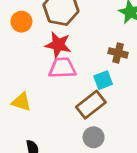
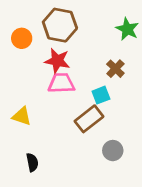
brown cross: (118, 53) -> (115, 69), turned 30
gray circle: (94, 137) -> (113, 151), moved

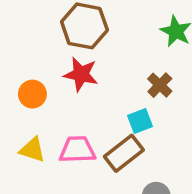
orange circle: (22, 38) -> (32, 94), moved
pink trapezoid: (61, 83) -> (77, 150), moved

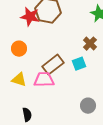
red star: (81, 74) -> (30, 17), moved
brown rectangle: (124, 153) -> (53, 65), moved

